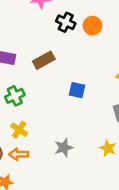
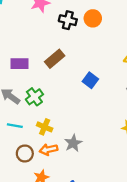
blue square: (77, 90) -> (90, 80), turned 35
gray star: (64, 148) -> (73, 143), moved

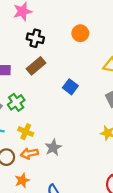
orange circle: (93, 18) -> (80, 33), moved
black cross: (68, 20) -> (35, 38), moved

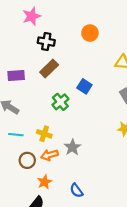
green cross: (16, 102) -> (60, 102), moved

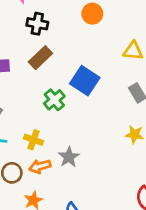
blue square: (84, 86) -> (85, 81), size x1.5

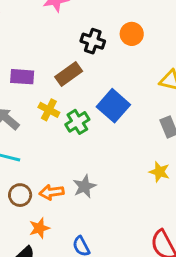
black cross: (37, 24) -> (93, 41), moved
yellow cross: (34, 140) -> (49, 110), moved

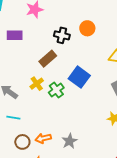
purple rectangle: (22, 77) -> (15, 35), moved
yellow cross: (49, 110) -> (37, 84), turned 32
gray star: (84, 186) -> (70, 141), moved

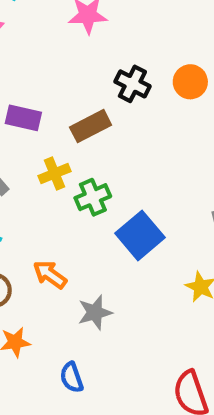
purple rectangle: (15, 35) -> (23, 118), moved
blue square: (79, 77) -> (140, 235), moved
orange arrow: (43, 138) -> (50, 275), moved, turned 35

